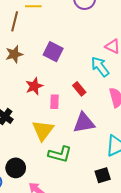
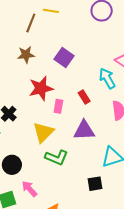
red star: (34, 86) -> (41, 88), size x1.4

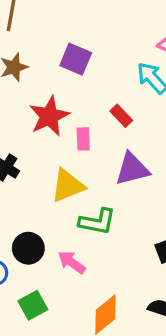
yellow triangle: (43, 132) -> (68, 186), turned 35
pink arrow: (29, 189) -> (72, 262), moved

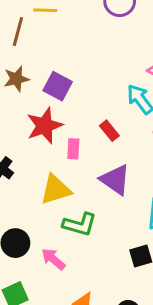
purple square: (76, 59) -> (58, 86), moved
purple triangle: (132, 169) -> (115, 180), turned 44

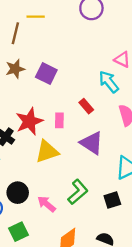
red star: (44, 126) -> (29, 121), moved
green L-shape: (80, 224) -> (78, 192), moved, turned -55

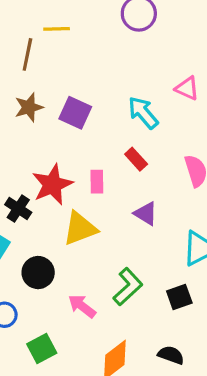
cyan arrow: (109, 82) -> (143, 113), moved
purple triangle: (92, 143) -> (146, 213), size x0.7
black circle: (18, 193) -> (38, 273), moved

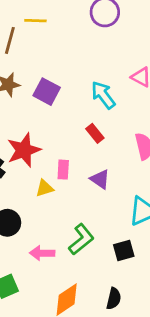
pink rectangle: (97, 182) -> (63, 170), moved
yellow triangle: (80, 228) -> (44, 188), size x0.6
pink arrow: (82, 306) -> (42, 253), turned -40
black semicircle: (171, 355) -> (114, 299), turned 80

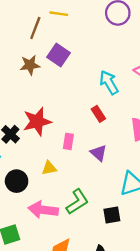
purple square: (47, 92) -> (59, 55), moved
yellow triangle: (44, 188) -> (49, 168), moved
pink arrow: (42, 253) -> (43, 210), size x1.4

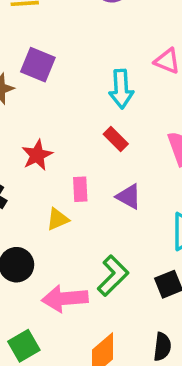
cyan arrow: (109, 82) -> (121, 89), turned -140
red star: (37, 122) -> (37, 155), moved, size x0.7
yellow triangle: (49, 168) -> (58, 219), moved

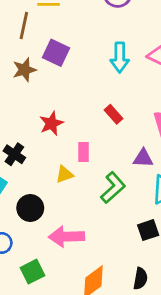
cyan arrow: (121, 89) -> (120, 58), moved
purple triangle: (129, 197) -> (143, 158), moved, turned -30
green L-shape: (113, 276) -> (113, 188), moved

